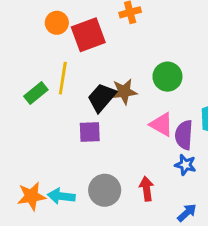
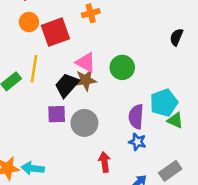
pink triangle: (161, 124) -> (86, 62), moved
gray circle: (105, 190) -> (84, 123), moved

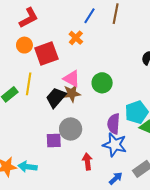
orange cross: (91, 13) -> (76, 38), turned -32
purple square: (57, 114) -> (54, 141), moved
blue star: (137, 142) -> (115, 145), size x1.6

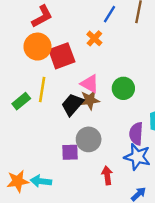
orange circle: (24, 45) -> (37, 47), size x1.5

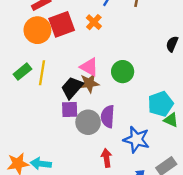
red square: (62, 56) -> (62, 24), moved
green rectangle: (21, 101) -> (22, 72), moved
purple semicircle: (136, 134) -> (108, 116), moved
purple square: (70, 152) -> (70, 110), moved

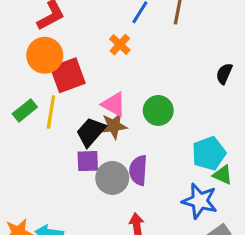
red square: (62, 24) -> (68, 75), moved
blue star: (136, 139) -> (200, 201), moved

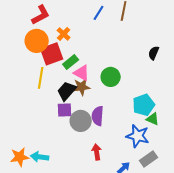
orange cross: (120, 45) -> (64, 34), moved
green rectangle: (25, 110) -> (71, 62), moved

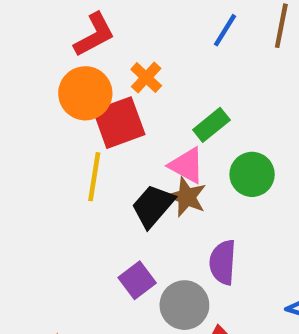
green rectangle: (71, 62) -> (211, 125), moved
brown star: (82, 87) -> (187, 197), turned 30
purple square: (65, 110) -> (137, 280), moved, turned -35
gray circle: (81, 121) -> (184, 305), moved

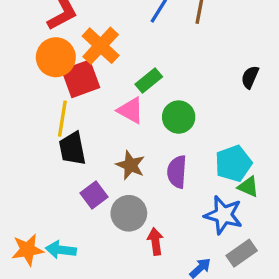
orange cross: (146, 78) -> (101, 46), size x1.6
brown star: (187, 197) -> (130, 165), moved
black trapezoid: (153, 206) -> (72, 149), moved, turned -52
purple semicircle: (223, 262) -> (177, 172), moved

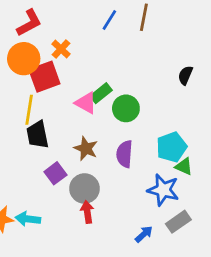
orange cross: (101, 46) -> (61, 49), size x0.6
green rectangle: (149, 80) -> (101, 93), moved
red arrow: (155, 241) -> (87, 212), moved

